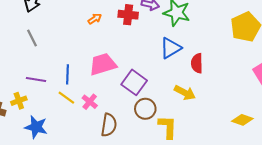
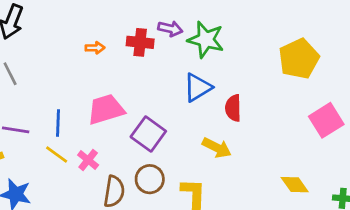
orange arrow: (95, 19) -> (95, 48), turned 32
brown circle: (145, 109) -> (150, 179), moved
yellow diamond: (242, 120) -> (295, 185), turned 35

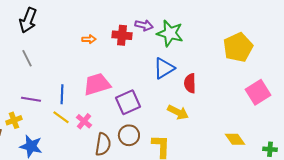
purple square: (148, 134) -> (128, 102), turned 30

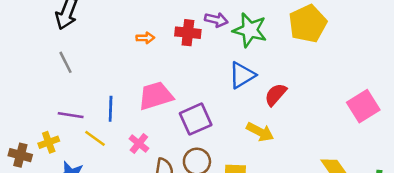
yellow pentagon: (238, 47) -> (308, 24), moved
red semicircle: (190, 83) -> (276, 95), turned 42
yellow line: (61, 117) -> (95, 138), moved

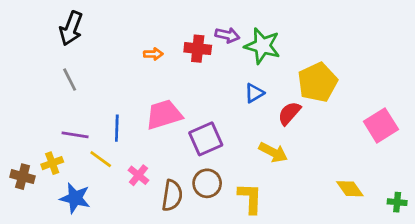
yellow pentagon: (308, 24) -> (318, 82), moved
blue triangle: (242, 75) -> (254, 93), size x0.7
pink cross: (139, 144) -> (138, 175), moved

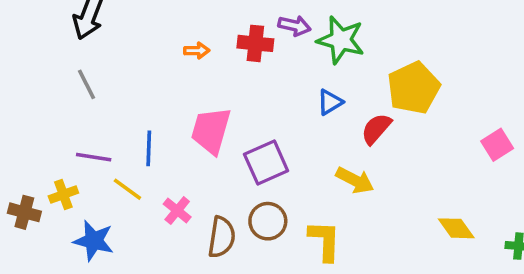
pink trapezoid: (164, 115) -> (211, 131), turned -57
pink square: (381, 125) -> (497, 145), size x0.7

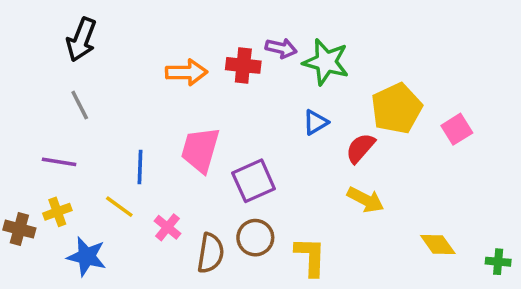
orange arrow: (197, 51) -> (186, 72), size x1.6
pink square: (497, 145) -> (457, 129), moved
purple line: (94, 157) -> (59, 162), moved
yellow arrow: (355, 180) -> (366, 200), moved

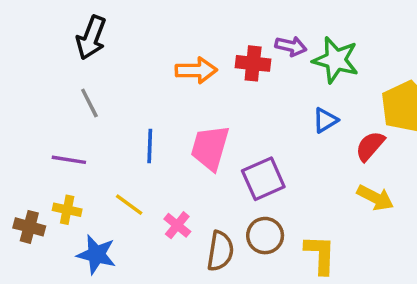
blue line: (140, 167) -> (150, 146), moved
yellow cross: (57, 212) -> (67, 210), turned 32

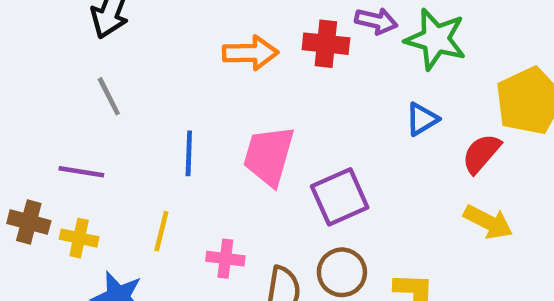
yellow line: (129, 205) -> (161, 231), turned 68
pink cross: (177, 225) -> (225, 259), turned -32
brown cross: (29, 227) -> (29, 222), moved

